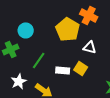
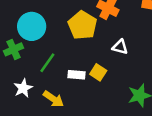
cyan circle: (26, 30) -> (32, 26), size x1.5
white triangle: (90, 47) -> (120, 47), moved

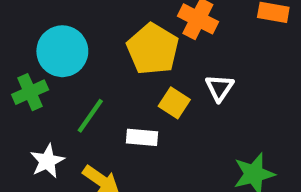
white triangle: (120, 47) -> (219, 88), turned 49
yellow square: (98, 72) -> (174, 103), moved

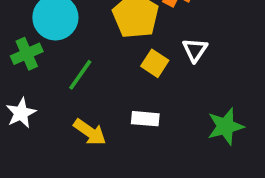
white rectangle: (142, 137) -> (145, 119), moved
white star: (47, 161) -> (21, 113), moved

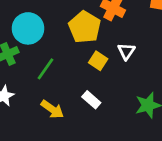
white rectangle: (145, 119) -> (91, 100), turned 36

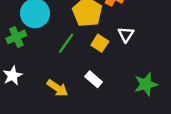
green line: (46, 69) -> (66, 43), moved

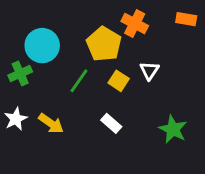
green star: (146, 84) -> (173, 129), turned -30
yellow arrow: (57, 88) -> (51, 123), moved

